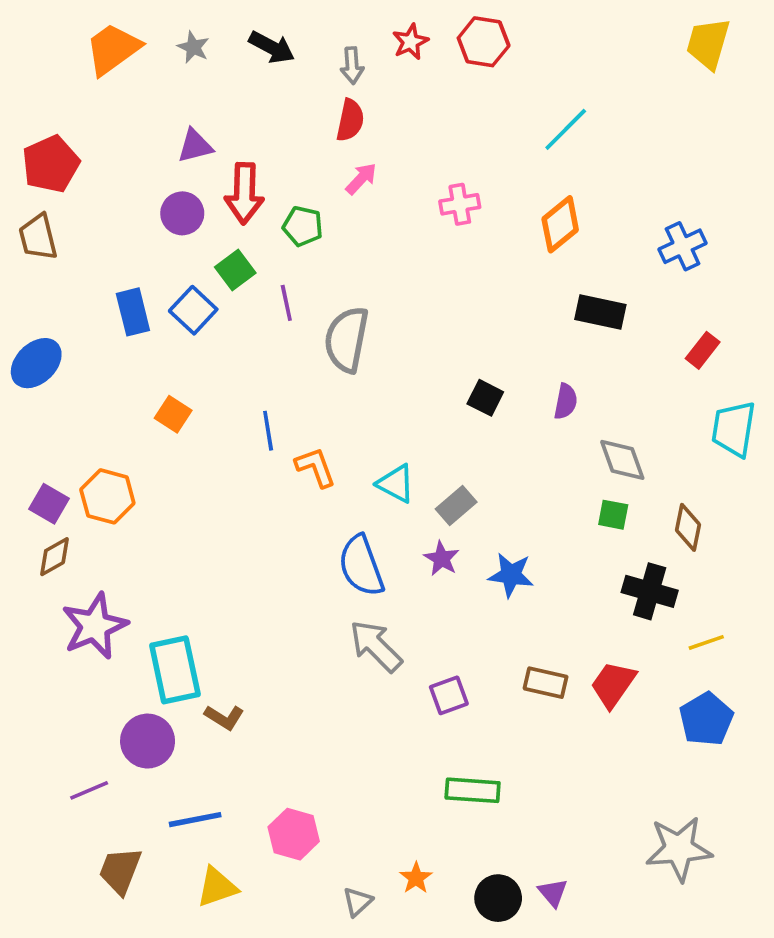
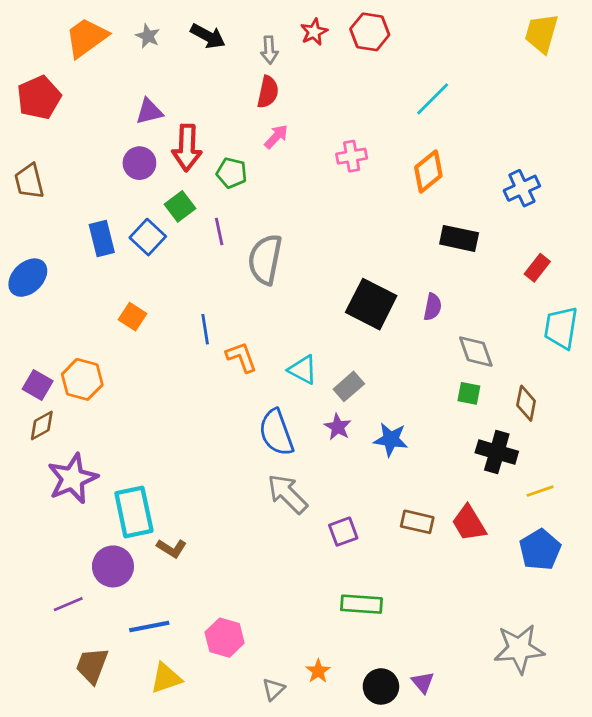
red pentagon: (51, 164) -> (39, 98), moved
black square: (485, 398) -> (371, 304), size x1.8
red trapezoid: (613, 684) -> (469, 523), turned -66

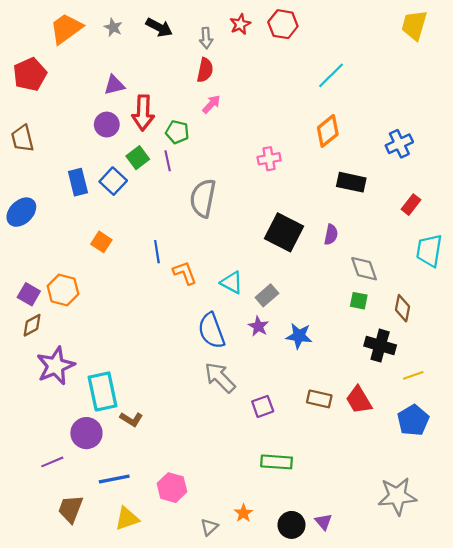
pink cross: (352, 156) -> (269, 159), moved
purple line: (219, 231) -> (168, 161), moved

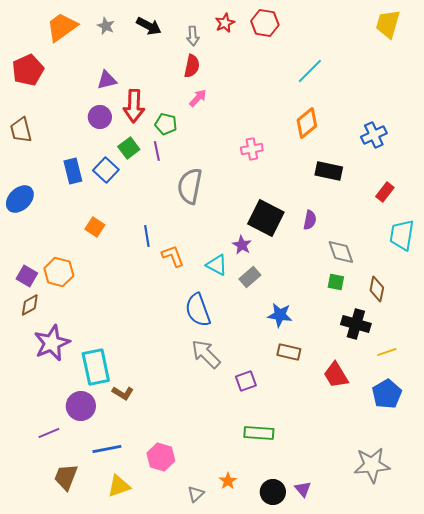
purple star: (258, 326) -> (242, 245), moved
brown rectangle: (319, 399) -> (289, 352), moved

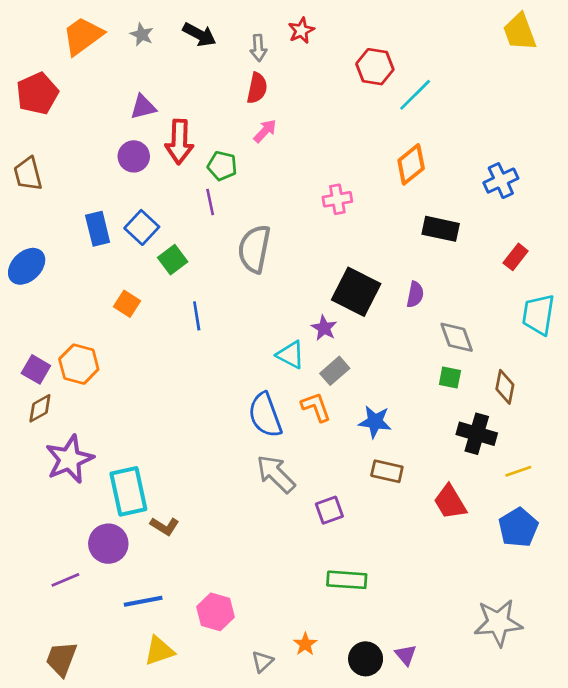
red hexagon: (265, 23) -> (375, 67), moved
yellow trapezoid: (388, 24) -> (520, 32), turned -36
green square: (129, 148) -> (173, 260), moved
orange L-shape: (173, 256) -> (316, 407), moved
brown trapezoid: (66, 477) -> (61, 659), moved

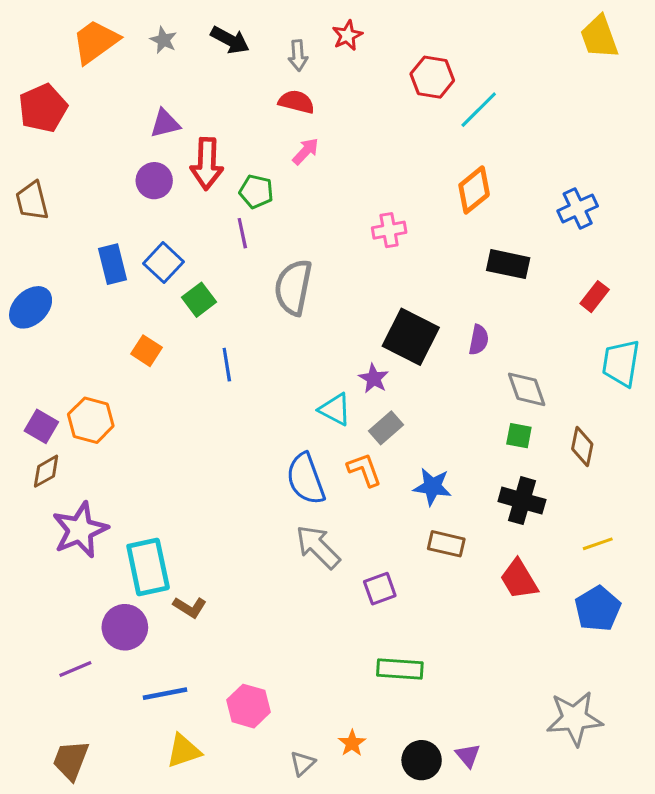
red semicircle: (257, 88) -> (296, 102), turned -88
black cross: (477, 434) -> (522, 501), moved

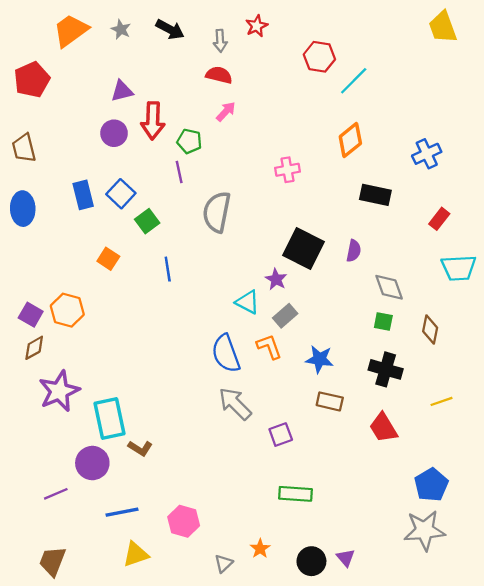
blue ellipse: (31, 307) -> (23, 209), moved, turned -48
cyan trapezoid: (621, 363) -> (459, 268), turned -102
blue pentagon: (598, 609) -> (431, 485), moved

